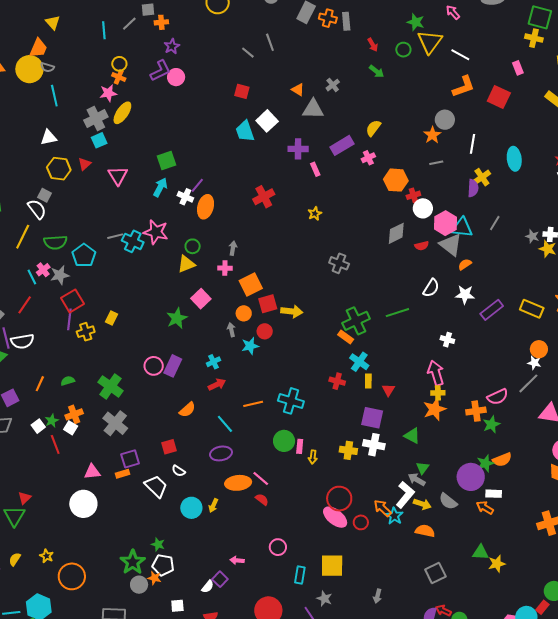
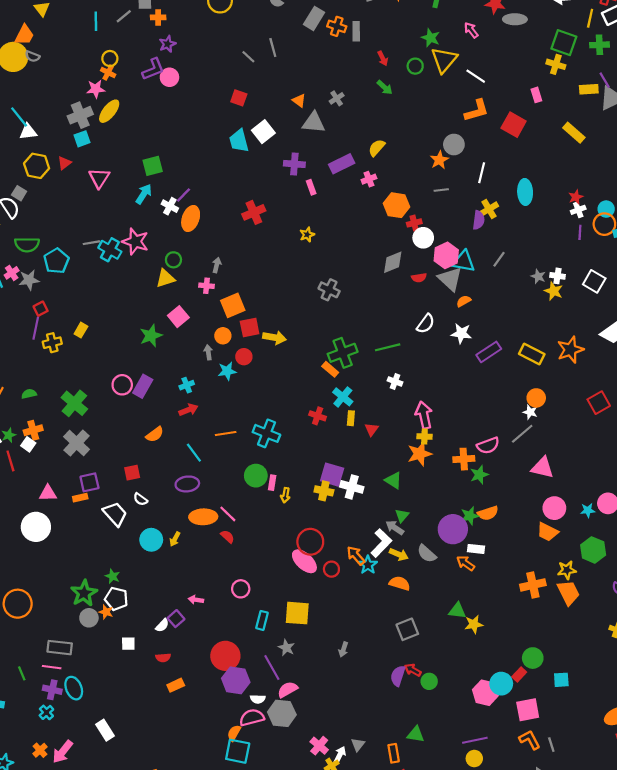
cyan line: (54, 96) -> (19, 117), moved, turned -30
red square: (73, 301) -> (41, 309), size x0.6
white cross: (447, 340) -> (395, 381), moved
purple square: (372, 418) -> (332, 475), moved

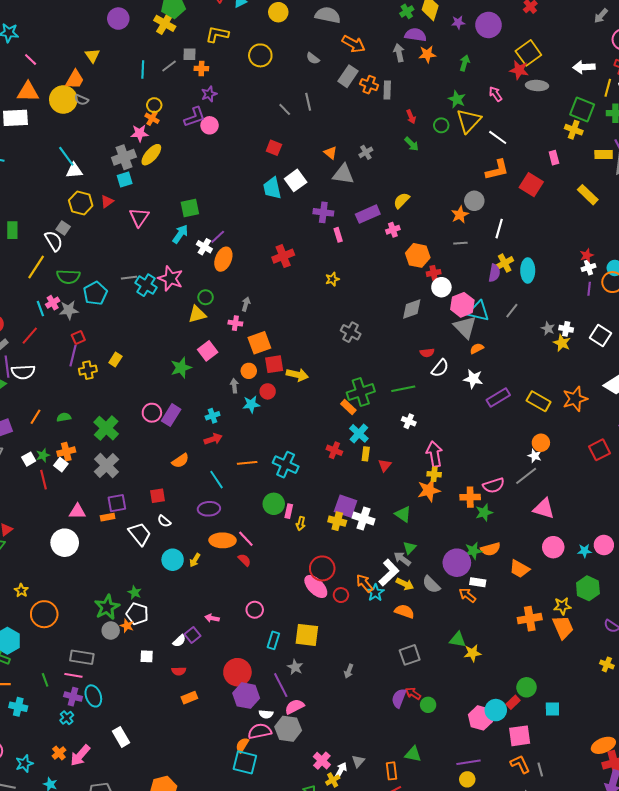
cyan ellipse: (525, 192) -> (528, 271), moved
red semicircle: (419, 278) -> (427, 353), moved
orange trapezoid: (547, 532) -> (519, 569), moved

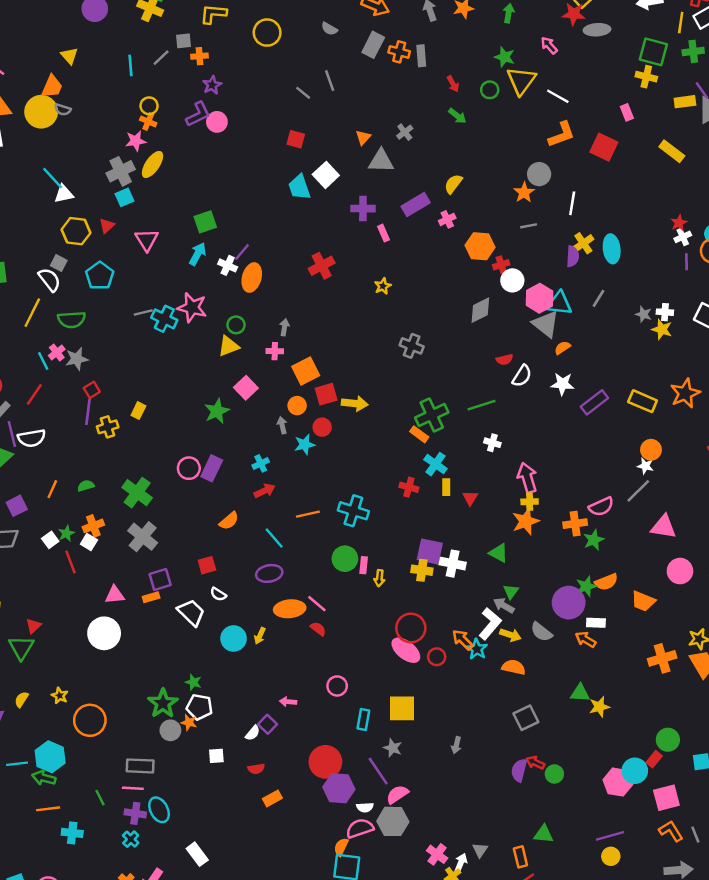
orange triangle: (330, 153) -> (363, 137), turned 40
cyan pentagon: (95, 293) -> (100, 276), moved

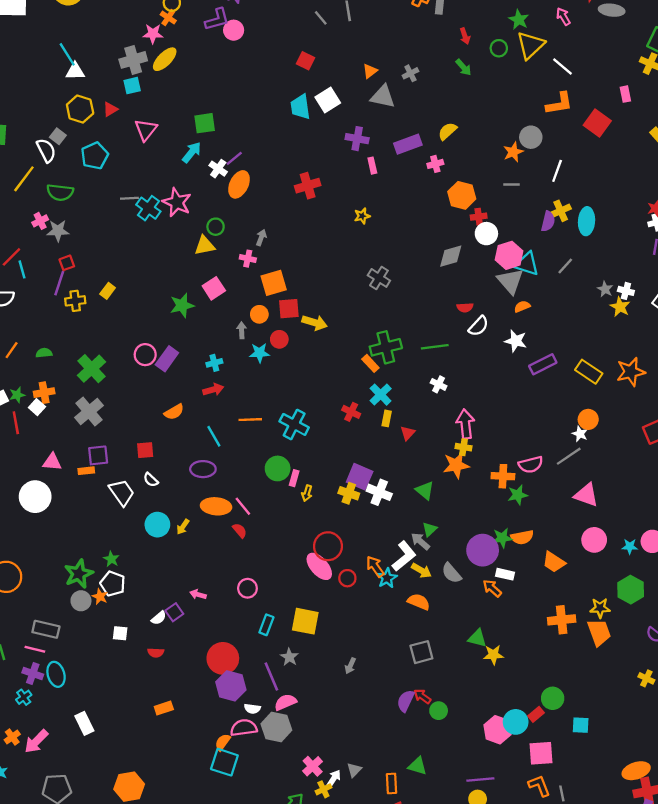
cyan line: (43, 361) -> (22, 269), moved
orange rectangle: (272, 798) -> (164, 708), moved

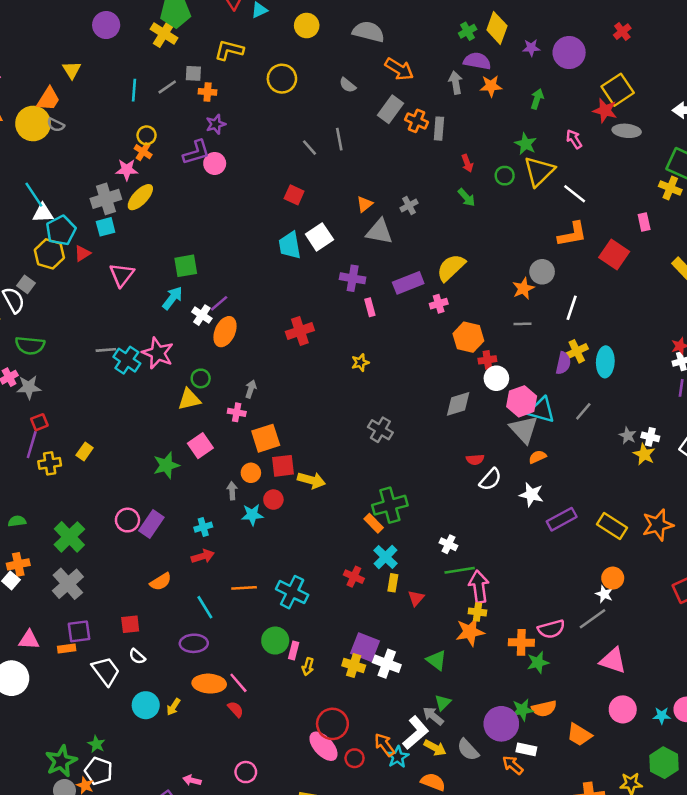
yellow semicircle: (447, 131) -> (451, 268), size x1.4
cyan pentagon: (95, 156) -> (61, 230), moved
green line: (435, 347) -> (460, 570), moved

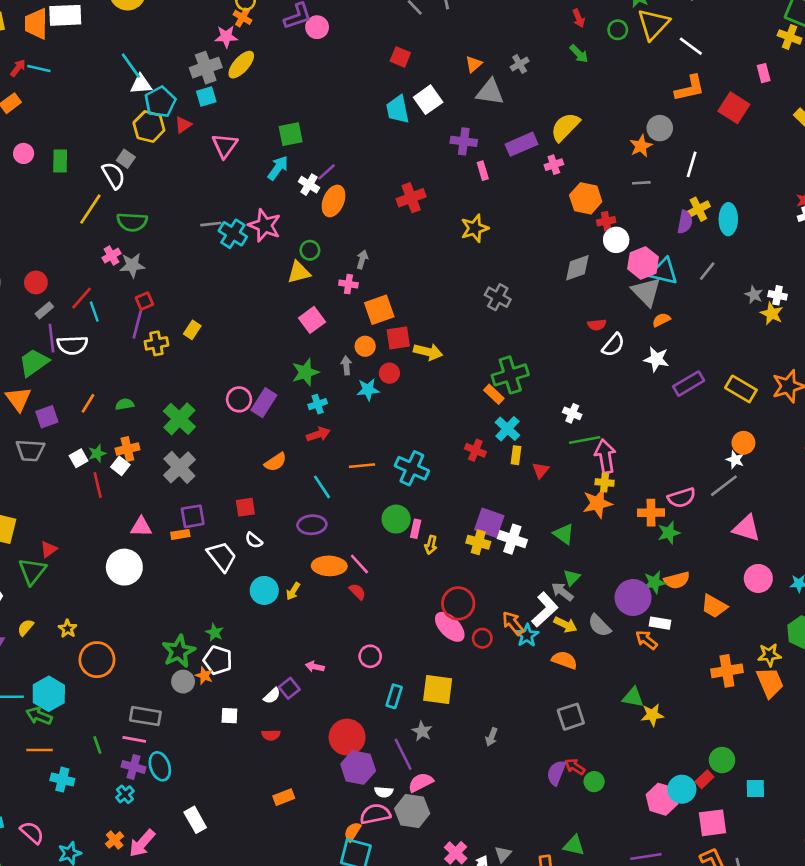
yellow star: (360, 363) -> (475, 228), size x1.5
green star: (166, 465) -> (305, 372), moved

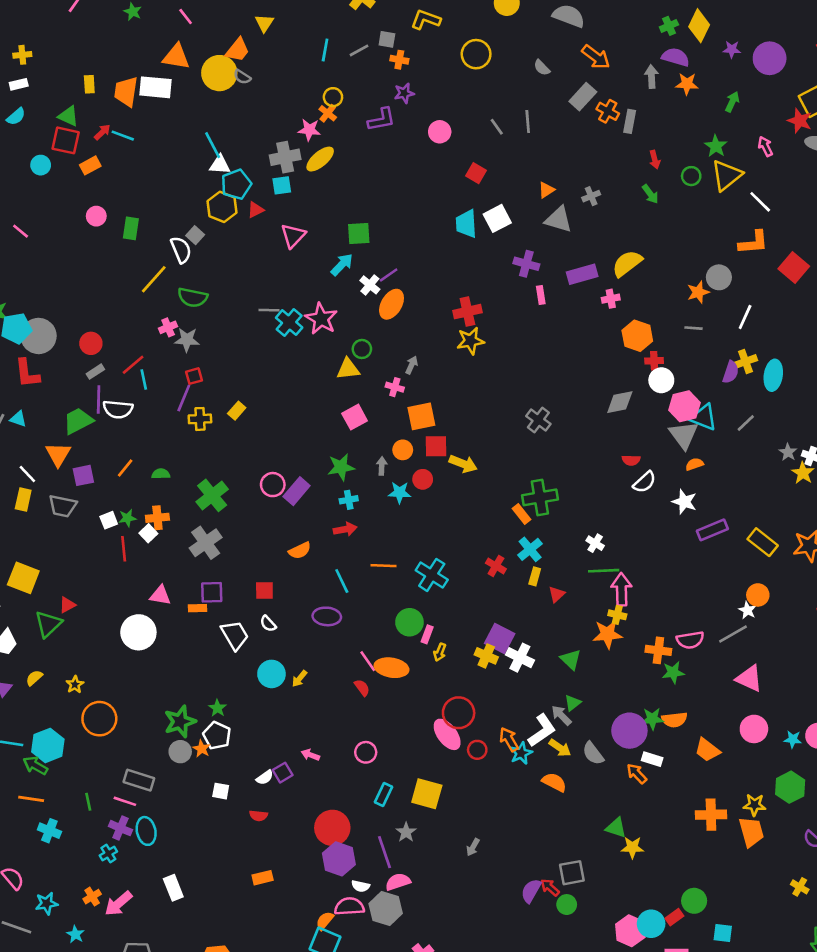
pink circle: (317, 27) -> (440, 132), moved
yellow star: (475, 228) -> (470, 341), moved
orange ellipse: (329, 566) -> (391, 668), moved
gray square: (571, 717) -> (572, 873), moved

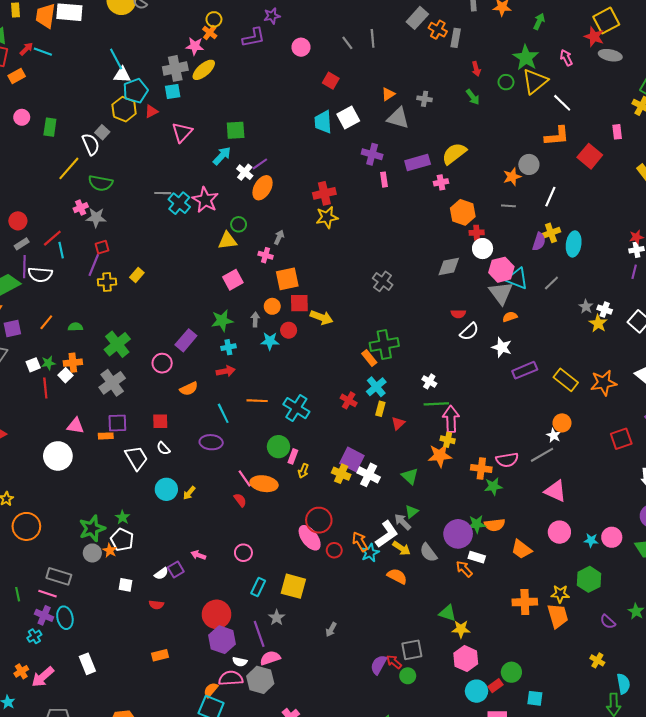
green star: (716, 146) -> (526, 58), size x1.4
gray cross: (591, 196) -> (425, 99), turned 32
pink circle: (273, 485) -> (162, 363), moved
pink hexagon: (630, 931) -> (466, 659), moved

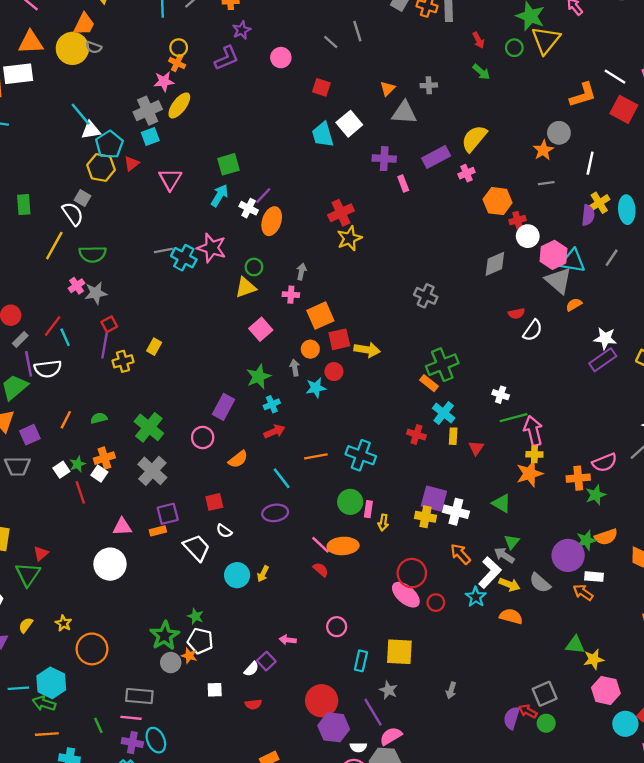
white line: (562, 103) -> (615, 77), moved
white star: (502, 347) -> (605, 338), moved
orange arrow: (360, 542) -> (460, 554), moved

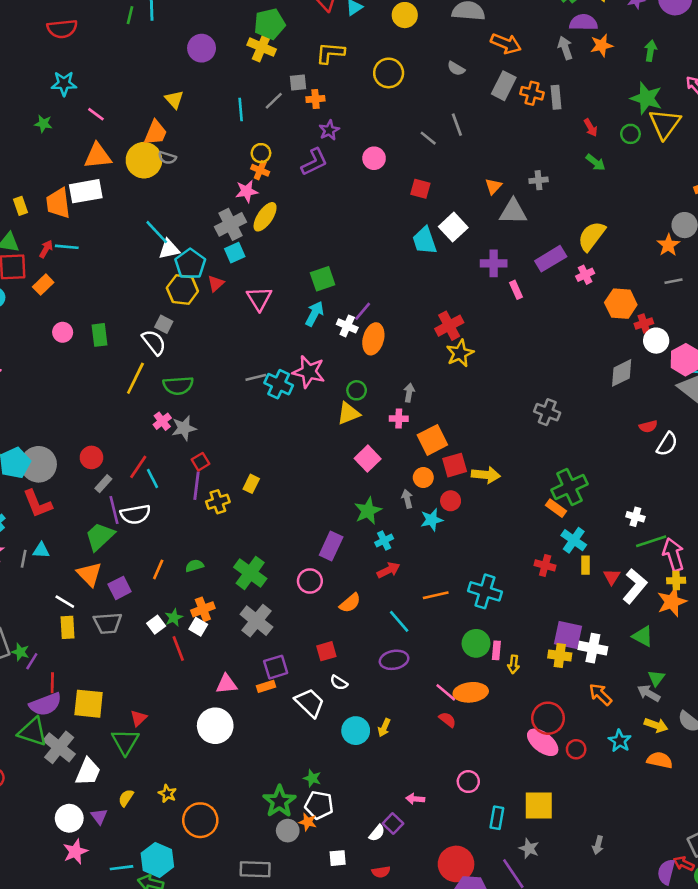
white L-shape: (490, 573) -> (635, 586), moved

